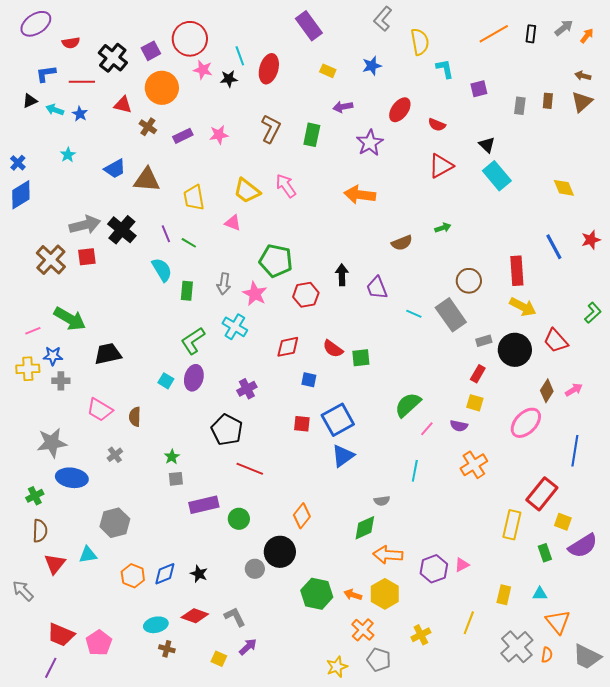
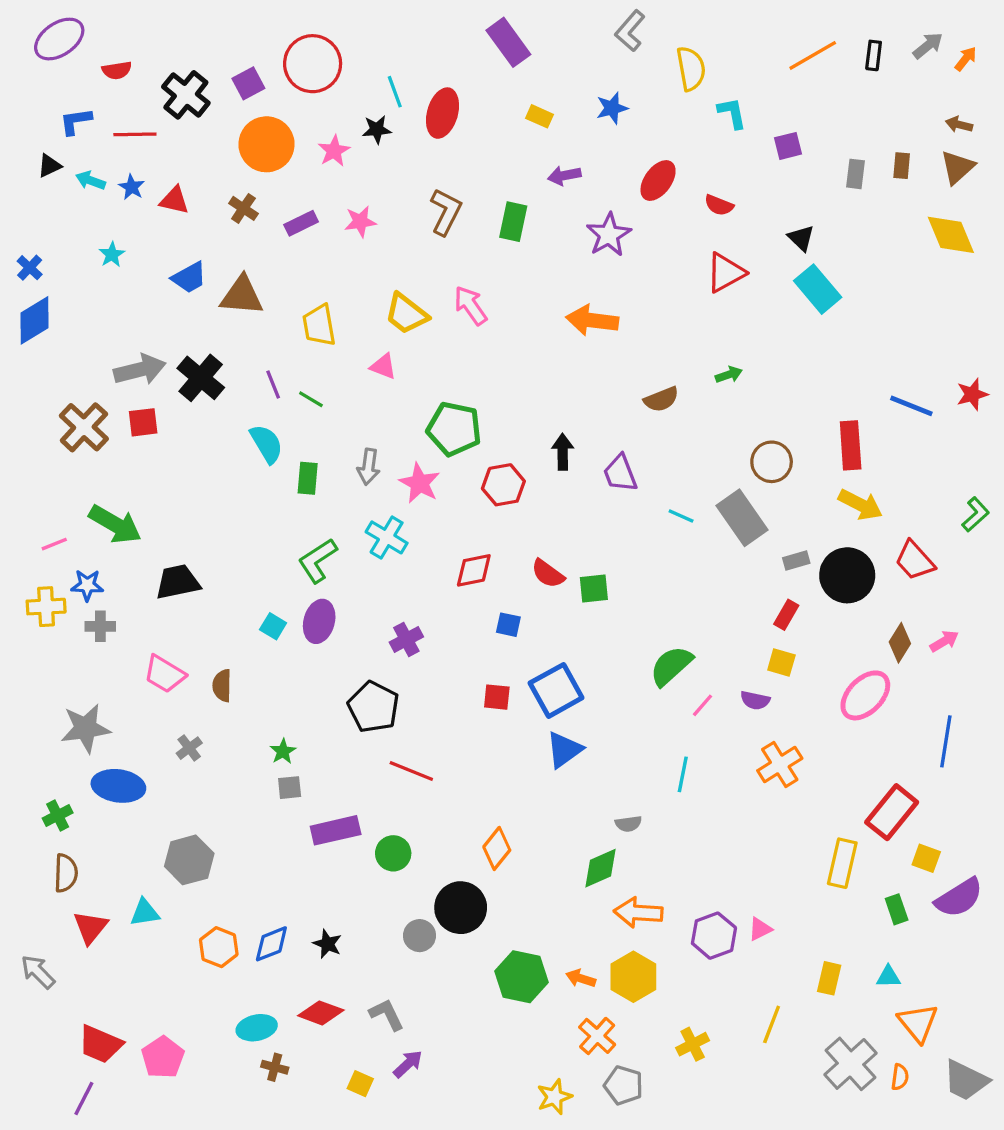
pink star: (203, 70) -> (334, 151), moved, turned 30
red triangle: (123, 105) -> (174, 200), moved
yellow diamond: (564, 188) -> (951, 235), moved, size x1.4
blue line: (554, 247) -> (911, 406), turned -40

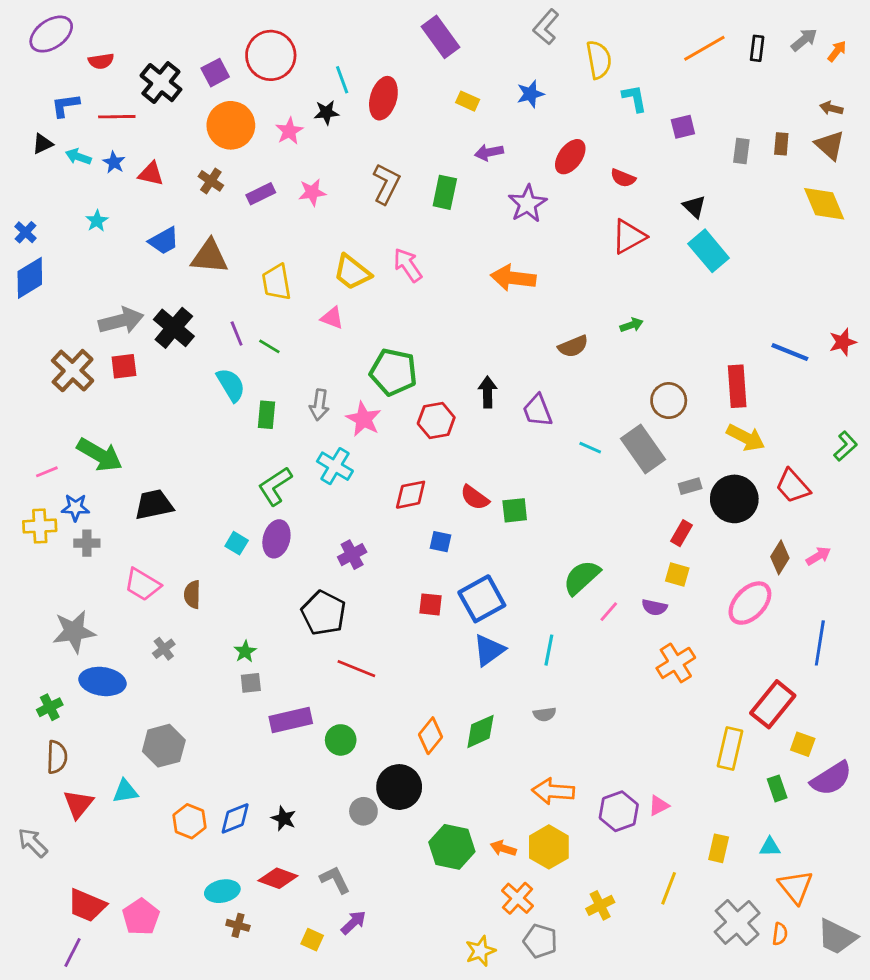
brown triangle: (957, 167) -> (830, 145), turned -36
cyan line: (683, 774) -> (549, 650), moved
green diamond: (600, 868) -> (480, 731), moved

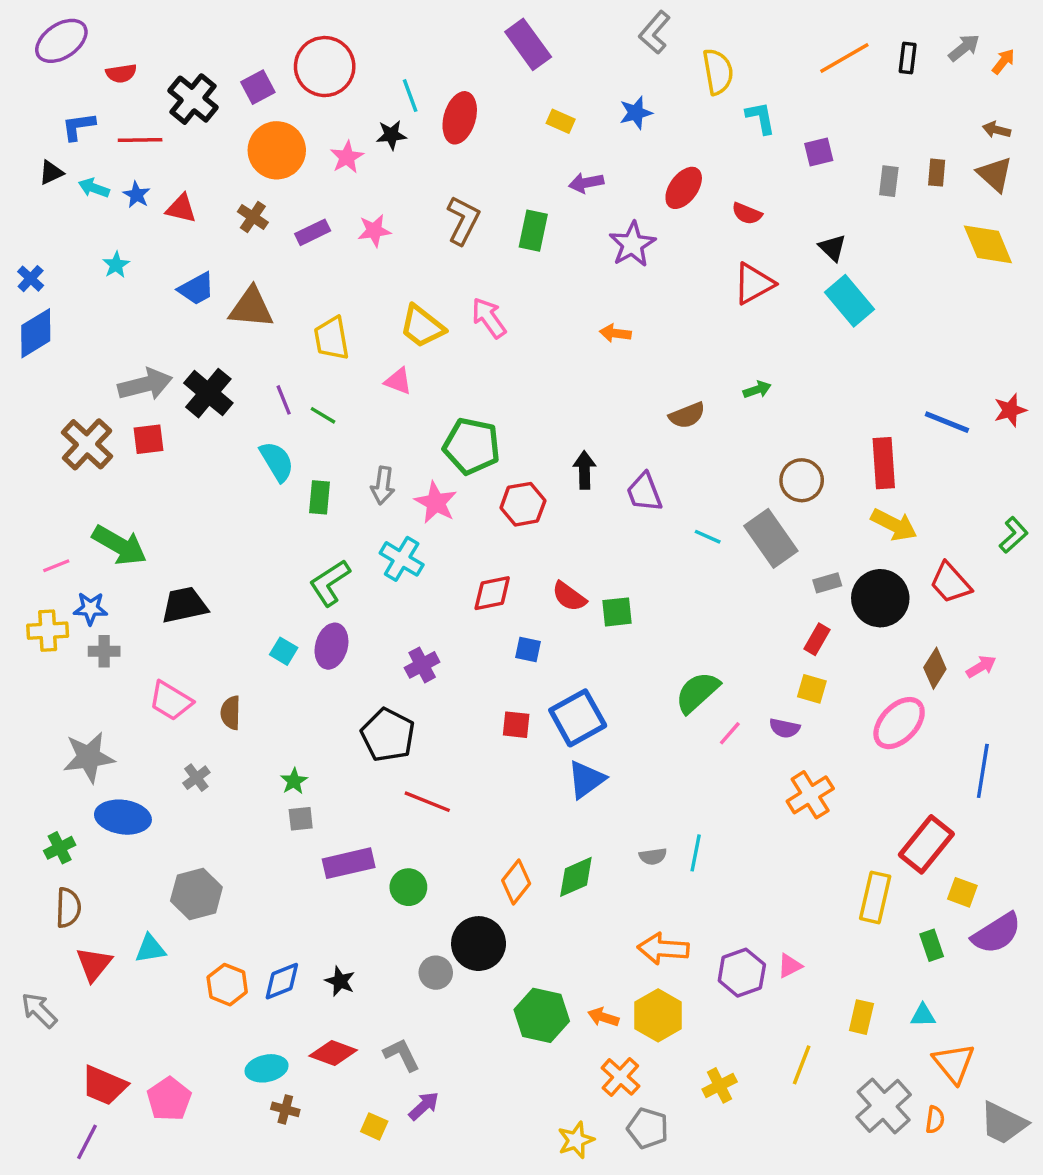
orange arrow: (513, 278) -> (615, 333), size x0.6
cyan line: (549, 650) -> (696, 853), moved

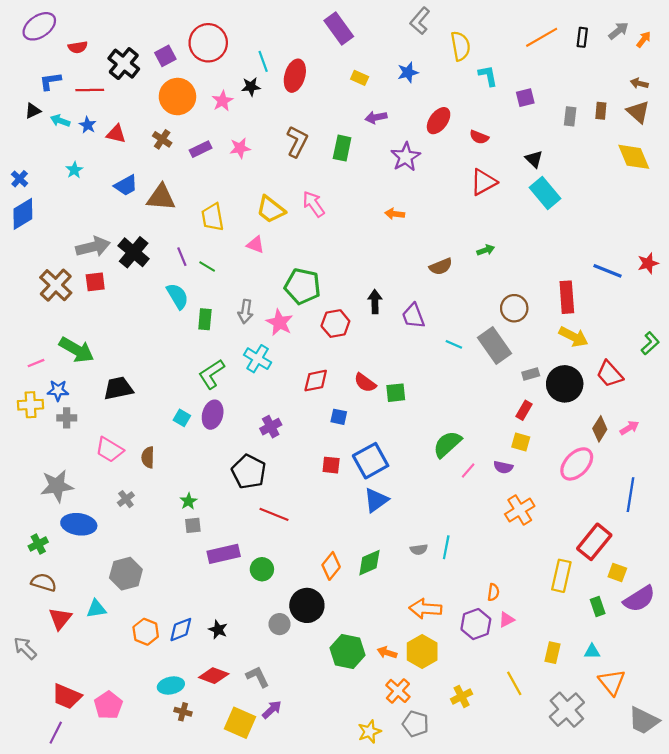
brown semicircle: (68, 908) -> (44, 582), turned -75
yellow line: (802, 1065) -> (514, 683), turned -50
orange semicircle: (935, 1120) -> (493, 592), moved
yellow square: (374, 1126) -> (240, 723), size x1.8

